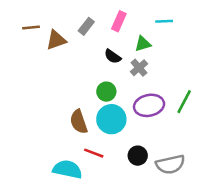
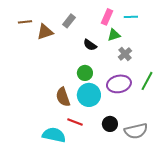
pink rectangle: (119, 21) -> (107, 17), moved
gray cross: (139, 68) -> (125, 54), moved

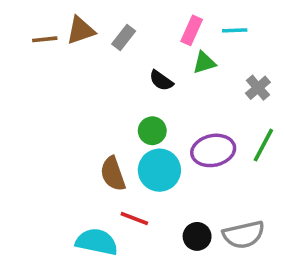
brown triangle: (45, 32) -> (81, 30), moved
gray cross: (125, 54) -> (258, 88), moved
black circle: (110, 124) -> (197, 236), moved

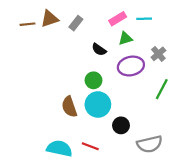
pink rectangle: (192, 30) -> (118, 19), turned 35
purple ellipse: (213, 150) -> (131, 66), moved
red line: (134, 219) -> (90, 146), moved
black circle: (197, 236) -> (121, 125), moved

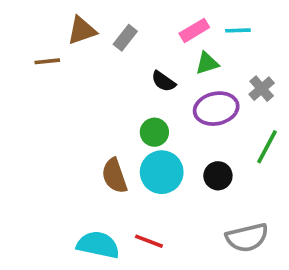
brown line: (27, 24) -> (47, 61), moved
black circle: (121, 125) -> (218, 176), moved

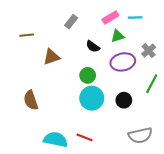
brown triangle: (82, 30) -> (51, 57), moved
brown semicircle: (114, 176) -> (31, 100), moved

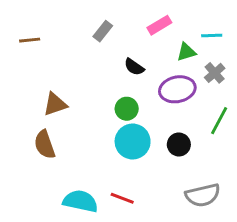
cyan line: (135, 18) -> (212, 36), moved
brown line: (27, 35) -> (30, 40), moved
green triangle: (118, 36) -> (186, 52), moved
brown triangle: (51, 57) -> (55, 104), moved

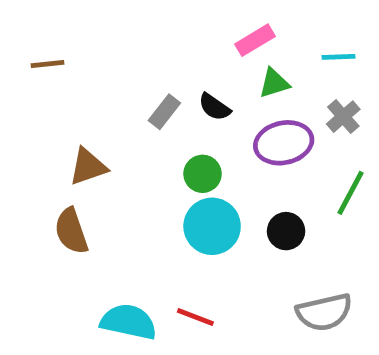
gray rectangle: (103, 31) -> (164, 112), moved
green triangle: (186, 52) -> (274, 83), moved

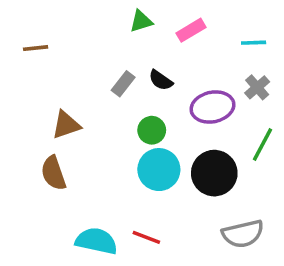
green triangle: (274, 83) -> (141, 21), moved
black circle: (286, 231) -> (214, 173), size x1.6

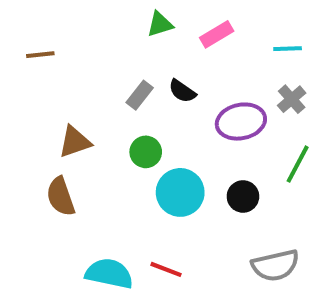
green circle: (152, 130) -> (146, 152), moved
black circle: (214, 173) -> (243, 196), size x0.6

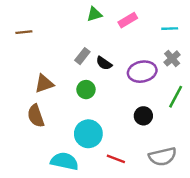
black semicircle: (182, 91) -> (104, 63), moved
cyan circle: (180, 192) -> (88, 134), moved
red line: (166, 269) -> (116, 159), moved

